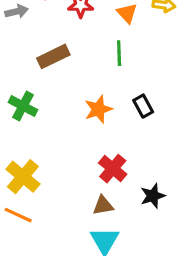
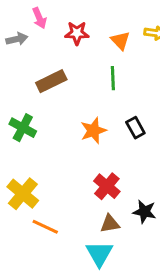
black star: (153, 196) -> (144, 212), turned 30
brown triangle: (103, 205) -> (110, 224), moved
orange line: (18, 215) -> (45, 227), moved

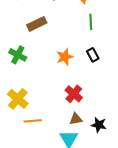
green line: (113, 78) -> (91, 22), moved
black star: (144, 212) -> (99, 125), moved
orange line: (45, 227) -> (33, 121), turned -30

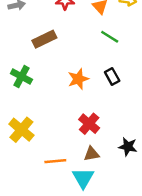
green line: (91, 22) -> (110, 37), turned -56
orange line: (33, 121) -> (55, 161), moved
black star: (99, 125) -> (128, 147), moved

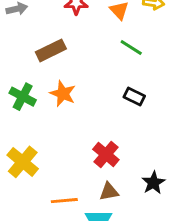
black rectangle: (112, 77) -> (134, 97), turned -35
orange star: (78, 79) -> (63, 94), moved, turned -30
black star: (128, 147) -> (153, 183), turned 30

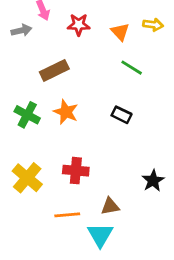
black rectangle: (134, 97) -> (122, 115), moved
red cross: (106, 155) -> (76, 171), moved, turned -35
black star: (153, 183) -> (153, 181), moved

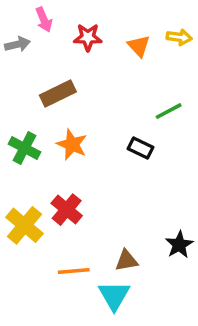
green line: (132, 68) -> (169, 111), moved, turned -60
red cross: (76, 171) -> (67, 210), moved, turned 35
black star: (153, 181) -> (179, 245), moved

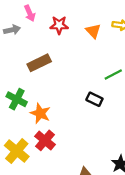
orange star: (72, 144) -> (40, 113), moved

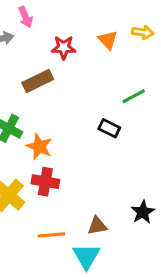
red star: (59, 25) -> (64, 48), moved
red cross: (45, 140) -> (45, 182), turned -30

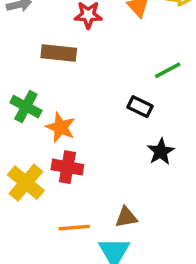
brown rectangle: (38, 81) -> (59, 53), turned 32
black star: (143, 212) -> (161, 152), moved

